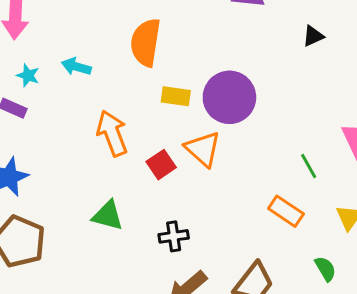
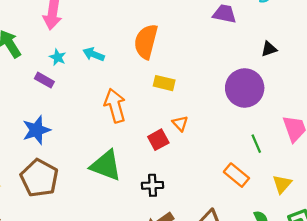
purple circle: (229, 97) -> (245, 88), moved
orange triangle: (203, 149) -> (180, 123), size x0.6
red square: (161, 165) -> (158, 140), moved
green triangle: (108, 216) -> (106, 165), size x1.4

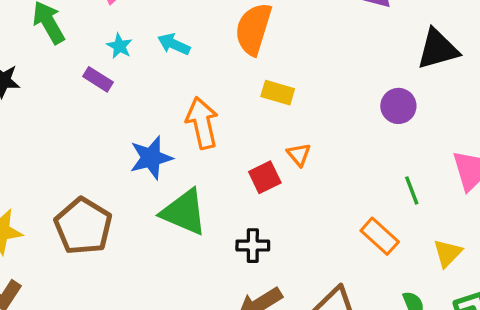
black triangle: (269, 49) -> (438, 49), size x1.8
purple circle: (245, 88) -> (398, 106), size x0.6
blue star: (36, 130) -> (151, 158), moved

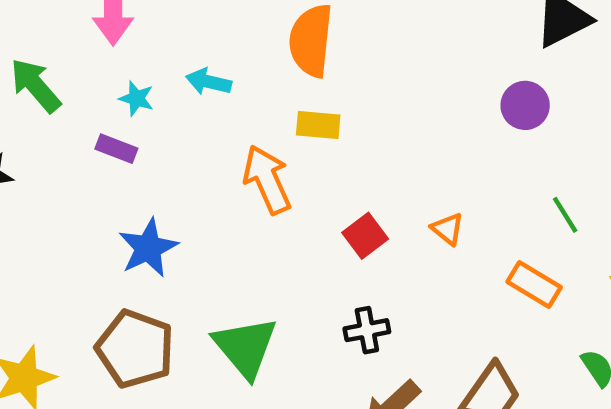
yellow rectangle: (278, 93) -> (318, 125), moved
orange triangle: (299, 155) -> (448, 229), moved
blue star: (151, 158) -> (148, 248), moved
green triangle: (184, 212) -> (245, 347), moved, turned 38

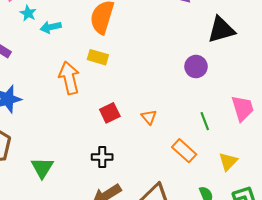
cyan arrow: (208, 82) -> (51, 27), turned -36
cyan star: (136, 98) -> (28, 13), moved
green triangle: (245, 347) -> (42, 168), moved, size x0.7

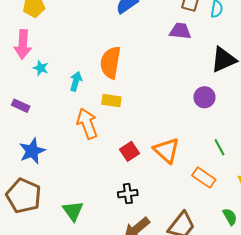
cyan arrow: (51, 27) -> (76, 81), moved, turned 126
orange triangle: (149, 117) -> (167, 150), size x1.8

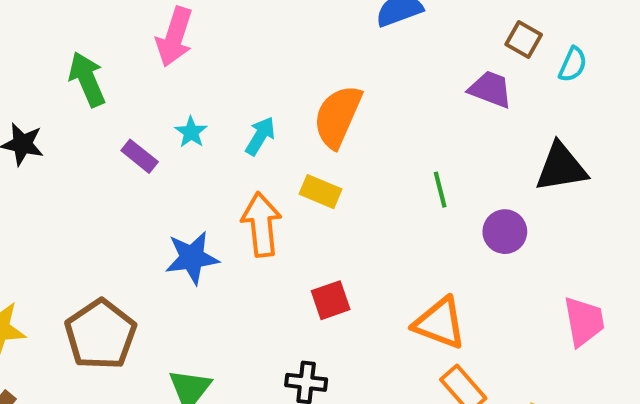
cyan star: (41, 68) -> (191, 132), moved
green line: (219, 147) -> (440, 190), moved
orange triangle: (167, 150) -> (440, 323), moved, turned -36
blue star: (32, 151) -> (192, 258), moved

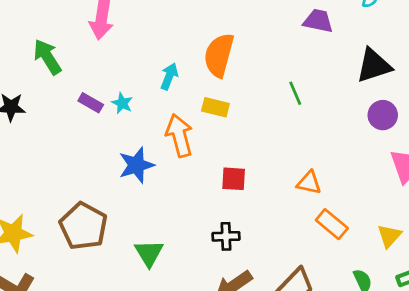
cyan star: (191, 132) -> (122, 103), moved
purple circle: (505, 232) -> (383, 115), moved
red square: (331, 300) -> (234, 179), turned 32
orange triangle: (440, 323) -> (309, 183), size x0.7

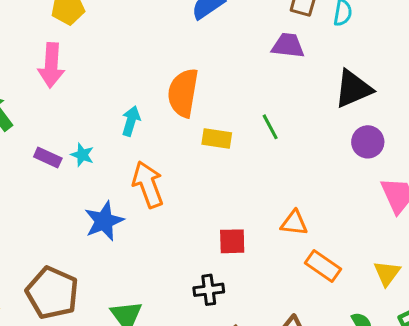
yellow rectangle: (215, 107) -> (217, 138), moved
red square: (234, 179) -> (232, 241), moved

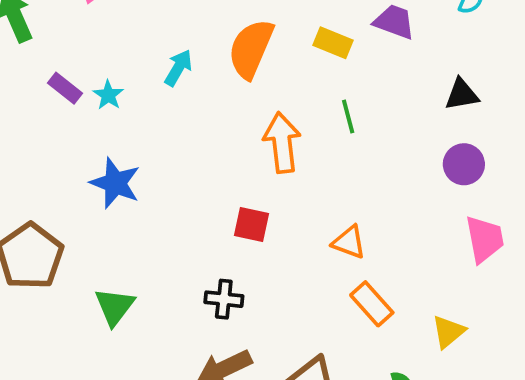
black triangle: (353, 89) -> (462, 94), size x0.7
yellow rectangle: (217, 138) -> (333, 43), moved
orange arrow: (148, 184) -> (282, 143), moved
blue star: (104, 221) -> (115, 183), turned 30
red square: (232, 241) -> (251, 224), moved

